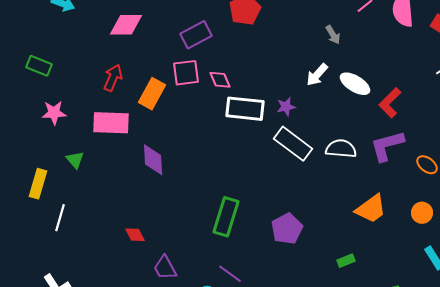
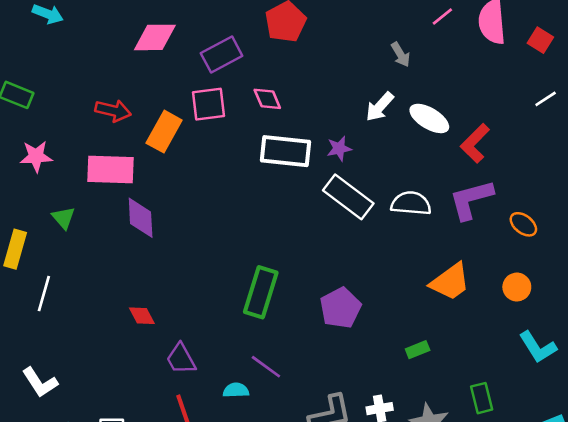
pink diamond: (126, 25) -> (155, 37), moved
red arrow: (113, 78) -> (113, 111), turned 80
pink diamond: (220, 80) -> (267, 99), moved
purple diamond: (153, 160) -> (141, 218), moved

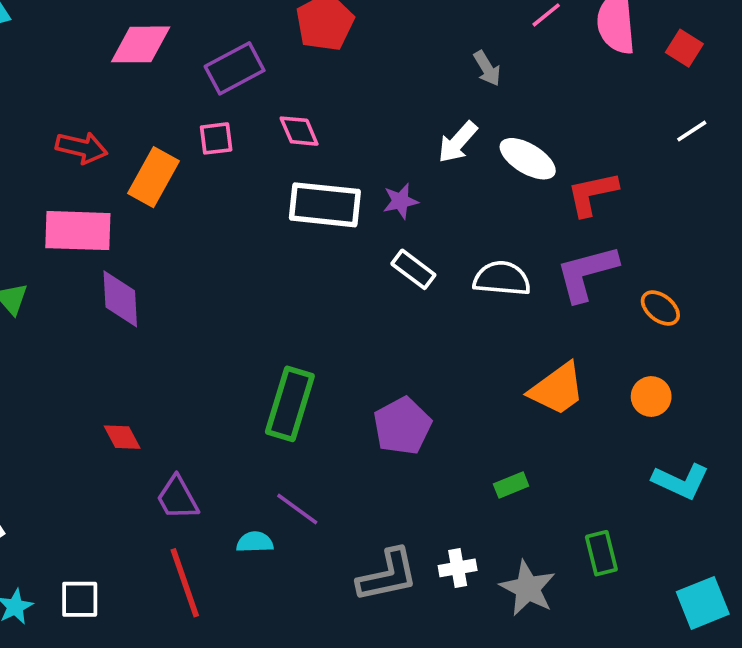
pink square: (208, 104) -> (216, 138), size x0.7
red L-shape: (475, 143) -> (592, 194), turned 33
white rectangle: (348, 197) -> (413, 269), size x0.6
cyan L-shape: (538, 347) -> (681, 481), turned -33

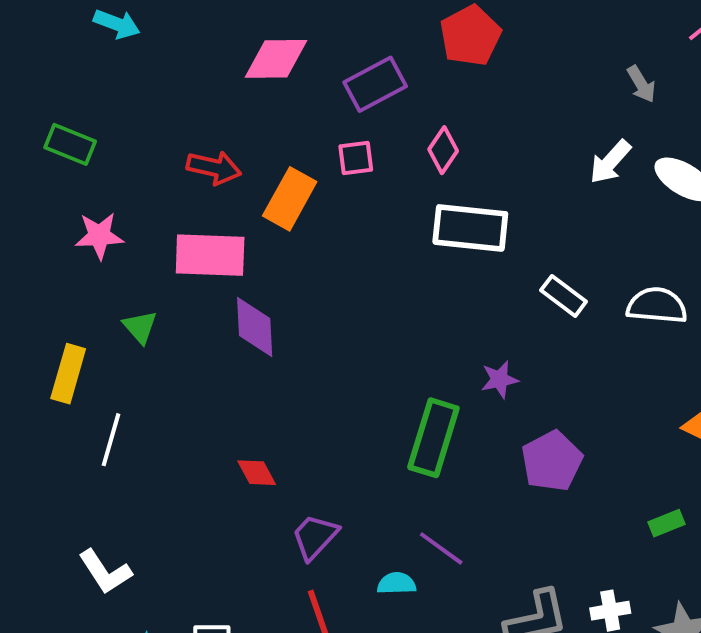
pink diamond: (299, 131) -> (443, 150), turned 57
purple star: (400, 201) -> (499, 379), moved
purple trapezoid: (177, 498) -> (315, 537), turned 72

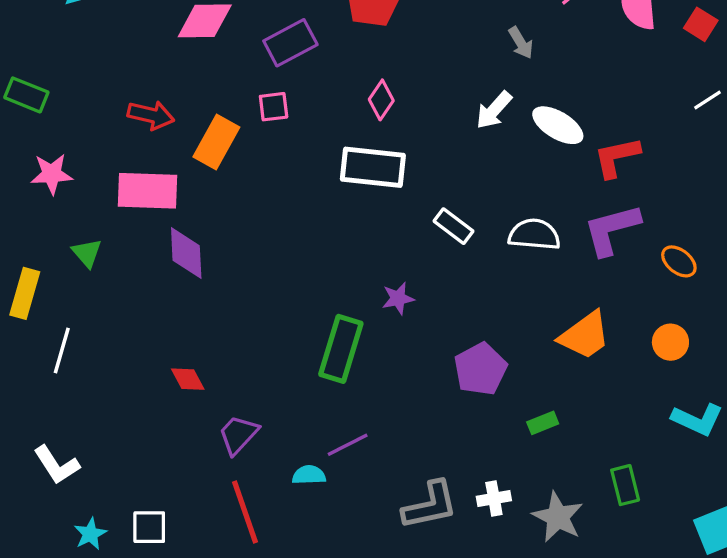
pink diamond: (443, 150) -> (381, 100), moved
purple pentagon: (552, 461) -> (480, 369), moved
purple line: (441, 548) -> (348, 445), turned -63

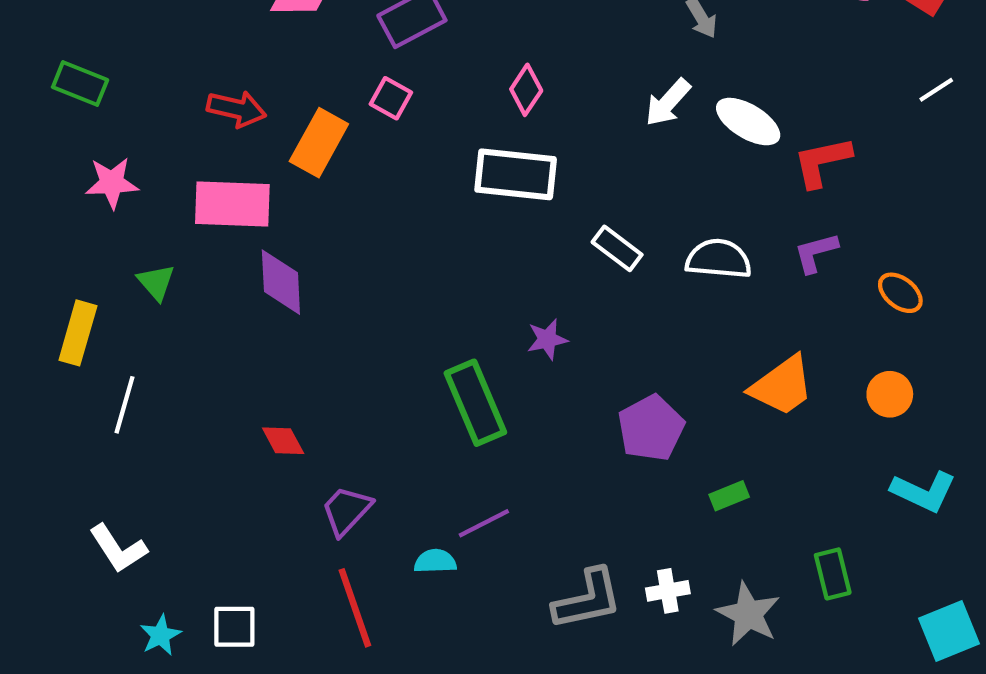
pink square: (274, 107) -> (391, 98), turned 36
purple L-shape: (612, 229) -> (816, 253), size x0.6
green rectangle: (341, 349) -> (475, 403), turned -40

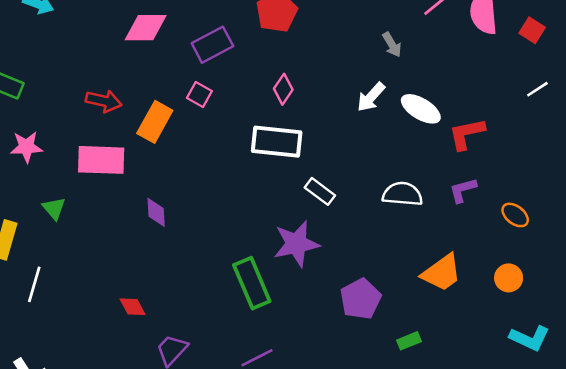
white rectangle: (617, 248) -> (320, 191), moved
purple diamond: (281, 282) -> (156, 212), moved, size x0.7
purple star: (547, 339) -> (296, 244), size x1.8

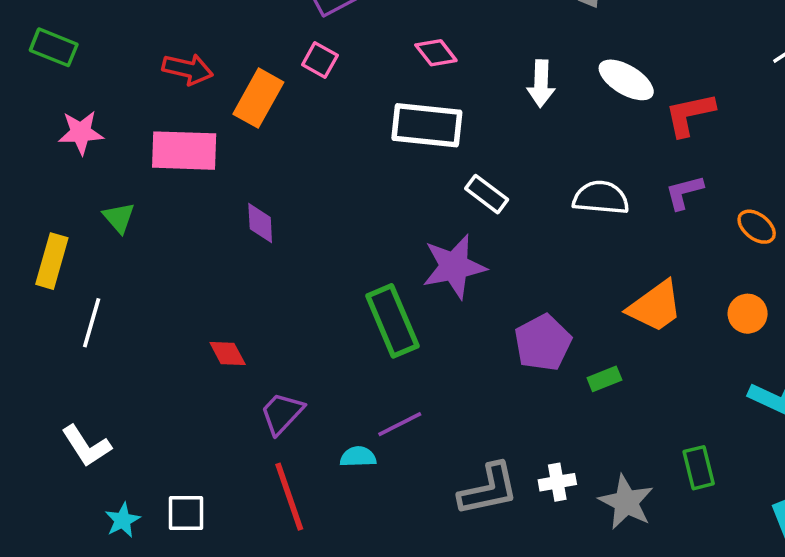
pink diamond: (283, 89) -> (436, 53), turned -72
white arrow: (371, 97) -> (541, 84), moved, turned -40
green rectangle: (409, 341) -> (604, 379), moved

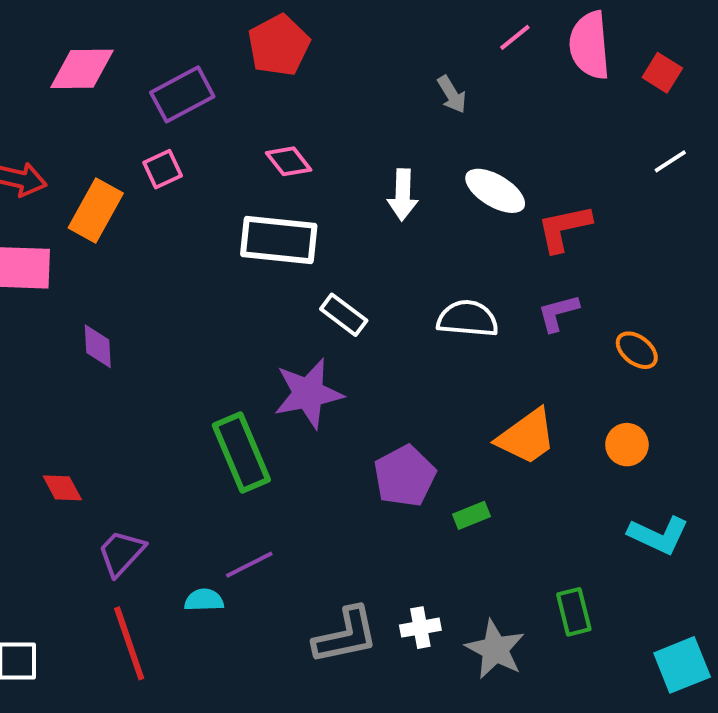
pink square: (320, 60) -> (163, 169), turned 36

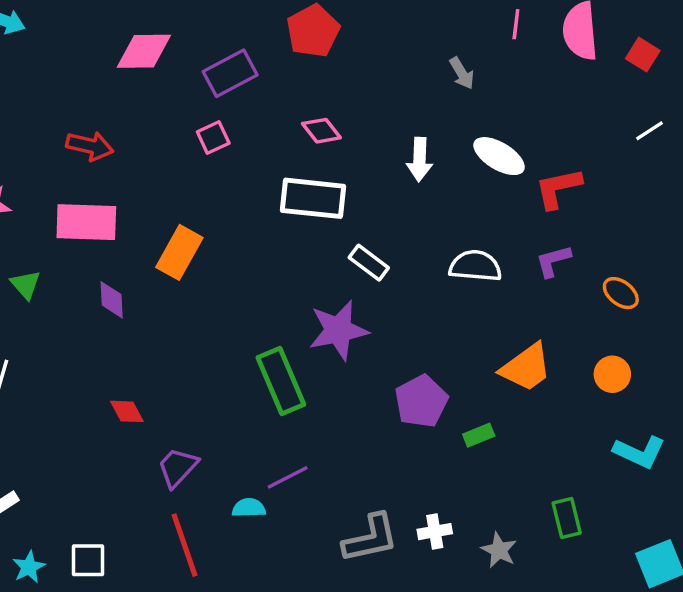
pink line: (515, 37) -> (516, 24), turned -44
orange rectangle: (96, 211) -> (179, 252), moved
purple diamond: (98, 346) -> (112, 300), moved
gray star: (495, 649) -> (499, 550), size x0.7

